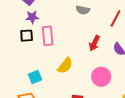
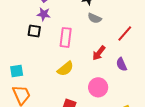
pink rectangle: (48, 36) -> (66, 37), moved
cyan square: (35, 77) -> (17, 71), moved

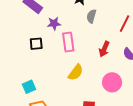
purple star: (44, 14) -> (54, 24), moved
gray semicircle: (95, 18) -> (91, 16), turned 96

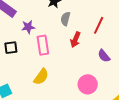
red arrow: (104, 49) -> (75, 40), moved
yellow semicircle: (76, 72) -> (41, 77), moved

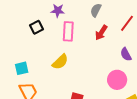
black square: (11, 48) -> (36, 27), turned -32
pink circle: (88, 84) -> (117, 80), moved

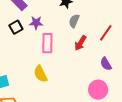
black square: (36, 27) -> (16, 27), moved
yellow semicircle: (60, 62) -> (41, 74), turned 108

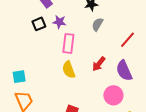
red arrow: (80, 43) -> (99, 64), moved
purple semicircle: (106, 64) -> (124, 71), size x1.5
yellow semicircle: (41, 74) -> (69, 70), moved

